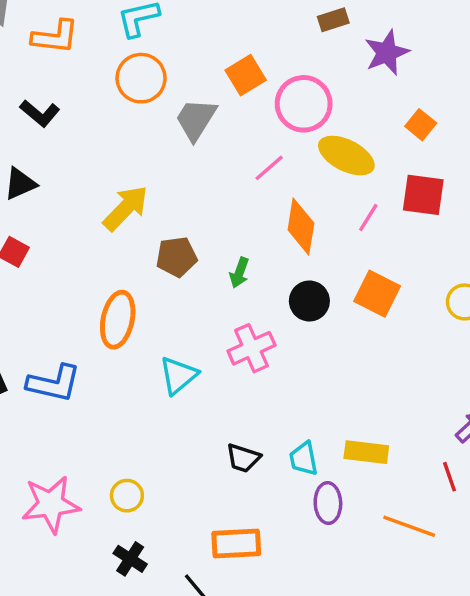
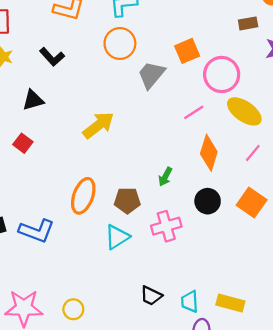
brown pentagon: (177, 257) -> (127, 201), moved

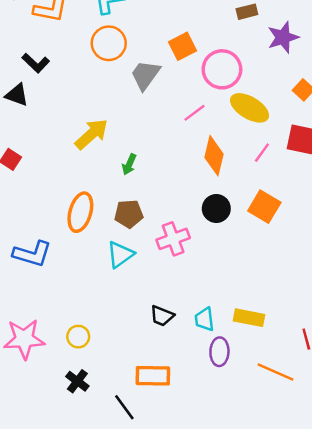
black triangle: (33, 100) -> (17, 95), moved, turned 40
green arrow: (165, 177) -> (129, 164), moved

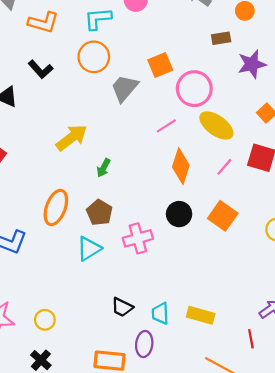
black L-shape: (36, 63) -> (41, 69), moved
brown pentagon: (129, 214) -> (99, 213), turned 30
purple ellipse: (219, 352) -> (144, 344), moved

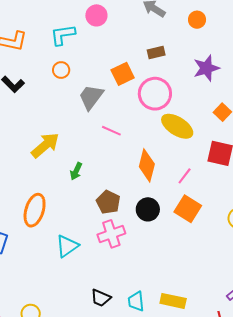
brown rectangle: (221, 38) -> (156, 52), moved
orange circle: (94, 57) -> (61, 70), size x0.6
pink line: (166, 126) -> (111, 131), moved, turned 60
pink line: (224, 167) -> (185, 176), moved
brown pentagon: (99, 213) -> (108, 202), moved

